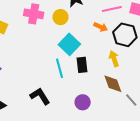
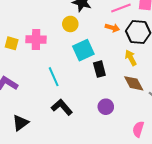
pink cross: (34, 14) -> (36, 39), moved
cyan square: (69, 44) -> (83, 50), turned 30
cyan line: (59, 68) -> (54, 77), moved

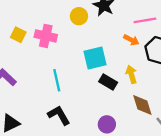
yellow circle: (70, 24) -> (79, 16), moved
yellow arrow: (131, 58) -> (131, 74), moved
black rectangle: (99, 69) -> (108, 82), turned -56

